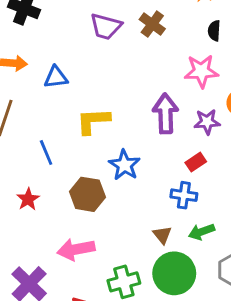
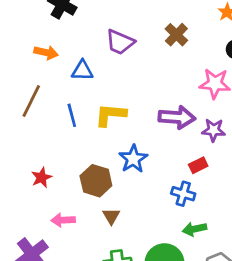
purple trapezoid: (106, 26) -> (120, 42), moved
purple arrow: (165, 114) -> (177, 117), turned 88
blue line: (46, 153) -> (72, 115), moved
brown triangle: (162, 235) -> (111, 216), moved
pink arrow: (76, 249) -> (63, 220), moved, size x0.7

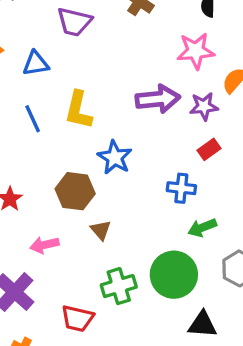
yellow L-shape: (110, 115) -> (78, 110), turned -72
red rectangle: (198, 165) -> (209, 149), moved

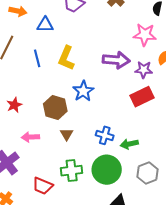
red rectangle: (209, 149) -> (142, 97), size x1.6
blue cross: (181, 188) -> (105, 135), moved

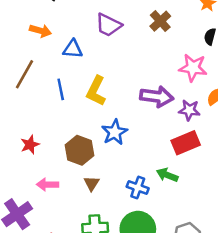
green arrow: (129, 144) -> (167, 175), moved, turned 30

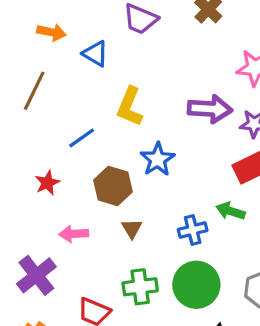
blue triangle: (73, 49) -> (95, 54), turned 30
blue line: (61, 89) -> (82, 138), moved, turned 70
blue cross: (138, 187) -> (193, 230), turned -30

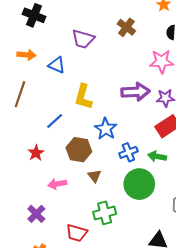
blue cross: (193, 230) -> (128, 152), moved
purple cross: (36, 275) -> (36, 214), size x0.7
green circle: (196, 285) -> (139, 184), moved

